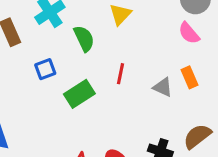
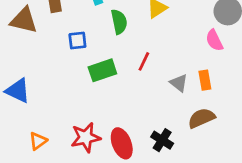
brown semicircle: (197, 136) -> (201, 118), moved

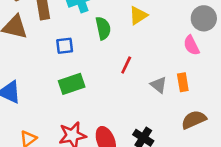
green rectangle: (102, 70) -> (72, 84), moved
brown semicircle: (201, 118) -> (194, 120), moved

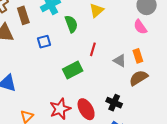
green rectangle: (72, 84) -> (73, 70), moved
brown semicircle: (194, 120) -> (139, 78), moved

